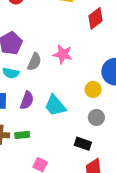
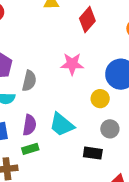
pink star: (63, 54) -> (72, 64), moved
green rectangle: (22, 135) -> (30, 149), moved
black rectangle: (83, 144) -> (93, 153), moved

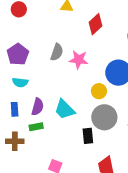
gray semicircle: (29, 81) -> (57, 52), moved
gray circle: (110, 129) -> (104, 117), size x1.6
black rectangle: (93, 153) -> (88, 136), turned 70

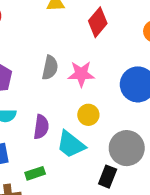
yellow circle: (99, 91) -> (88, 115), moved
purple semicircle: (38, 107) -> (41, 127), moved
black rectangle: (88, 136) -> (108, 177), turned 35

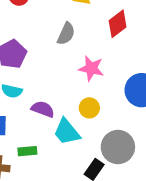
gray semicircle: (50, 68) -> (66, 34), moved
purple semicircle: (41, 127) -> (43, 109), turned -90

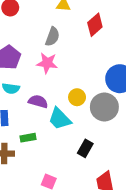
pink star: (91, 68) -> (47, 63), moved
gray circle: (118, 147) -> (104, 107), moved

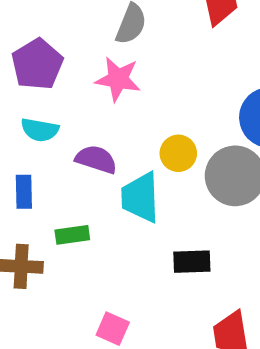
cyan trapezoid: (60, 119) -> (140, 197), turned 40
black rectangle: (85, 148) -> (192, 262), turned 56

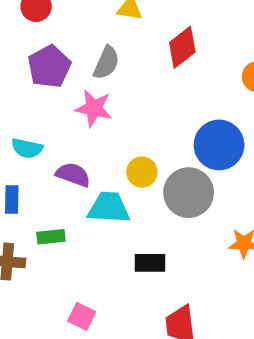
purple pentagon: (37, 64) -> (49, 66), moved
cyan trapezoid: (140, 197) -> (109, 208), turned 93

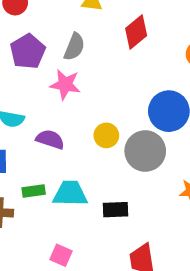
cyan trapezoid: (109, 208) -> (70, 194), moved

